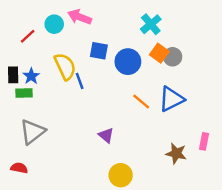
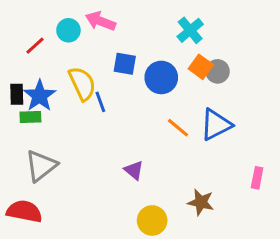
blue star: (31, 76) -> (40, 96), size x1.5
brown star: (176, 153) -> (201, 202), moved
red semicircle: (19, 168) -> (24, 211), size x1.6

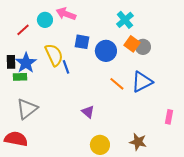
brown star: (201, 202) -> (138, 142), moved

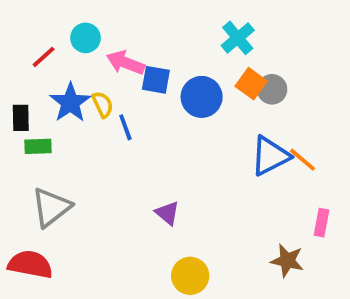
pink arrow: (66, 14) -> (125, 63), moved
yellow semicircle: (54, 55) -> (103, 105), size x0.6
blue star: (26, 63) -> (70, 103), moved
orange line: (117, 84) -> (302, 160), moved
brown star: (138, 142) -> (287, 261), moved

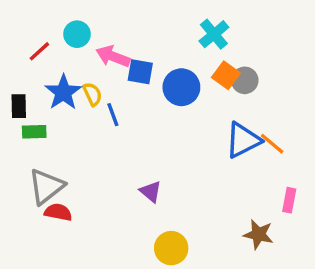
red semicircle: (30, 264) -> (58, 212), moved, size x0.7

